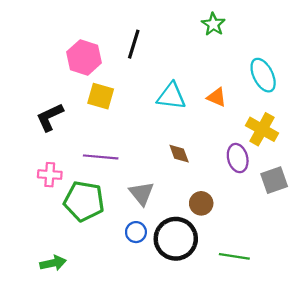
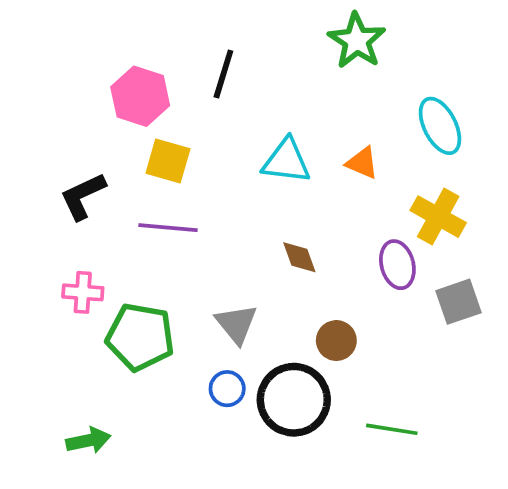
green star: (213, 24) -> (357, 41), size x1.4
purple line: (101, 157) -> (168, 228), moved

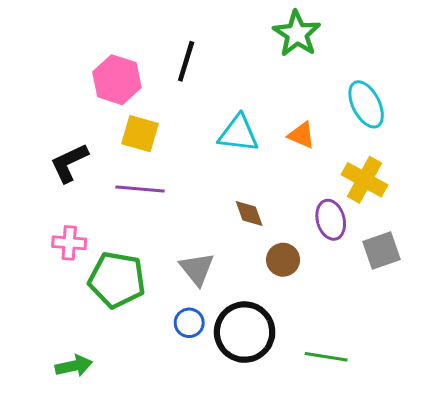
brown circle: (336, 341) -> (283, 260), moved

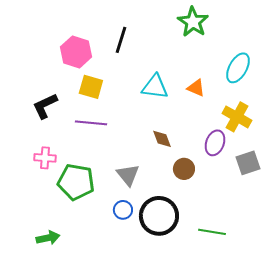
cyan ellipse: (366, 104) -> (238, 68), turned 56
purple ellipse: (331, 220) -> (215, 143), turned 35

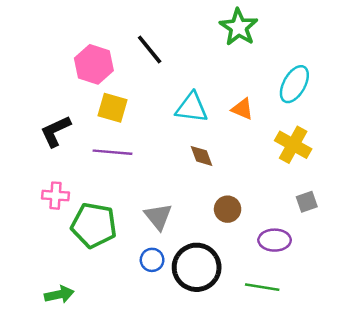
black line: (121, 40) -> (150, 49), turned -56
brown diamond: (162, 139) -> (202, 156), moved
purple ellipse: (215, 143) -> (275, 240), moved, turned 70
gray square: (248, 163) -> (307, 202), size x0.7

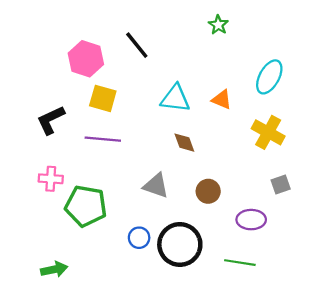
green star: (239, 27) -> (218, 25), size x0.6
gray triangle: (158, 217) -> (156, 186), moved, turned -32

